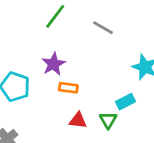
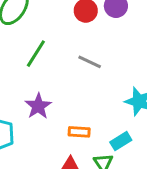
orange rectangle: (68, 88) -> (79, 132), moved

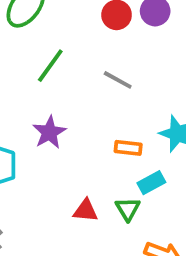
orange rectangle: (79, 132) -> (128, 148), moved

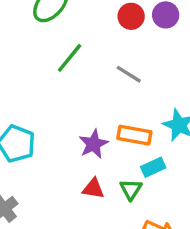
purple star: (49, 132) -> (94, 144), moved
orange rectangle: (128, 148) -> (134, 135), size x1.4

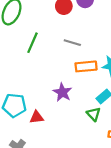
orange rectangle: (134, 135) -> (86, 66), moved
red triangle: (93, 189) -> (37, 117), moved

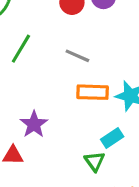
purple star: (62, 92) -> (34, 124), moved

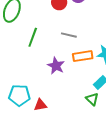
purple star: (34, 124) -> (56, 66), moved

